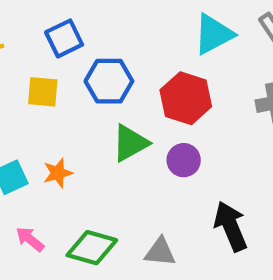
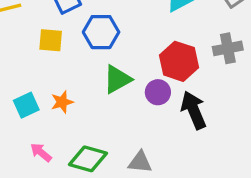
red hexagon: (186, 98) -> (179, 61), moved
black arrow: (231, 226) -> (194, 110), moved

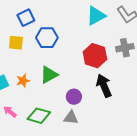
green triangle: (117, 79) -> (49, 75), moved
purple circle: (158, 92) -> (74, 97), moved

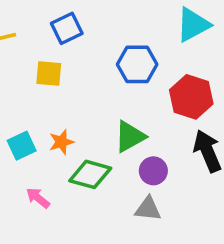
blue hexagon: (47, 38) -> (137, 64), moved
green triangle: (49, 75) -> (130, 137), moved
green diamond: (39, 116) -> (90, 174), moved

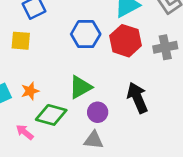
red hexagon: (191, 97) -> (125, 41), moved
pink arrow: (38, 198) -> (25, 132), moved

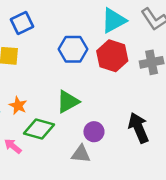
orange star: (30, 91) -> (18, 106), turned -30
black arrow: (137, 98) -> (138, 128), moved
purple circle: (98, 112) -> (94, 132), moved

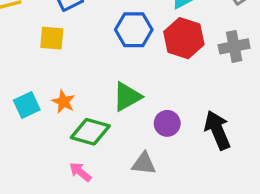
purple circle: (94, 132) -> (167, 123), moved
pink arrow: (13, 146) -> (80, 172), moved

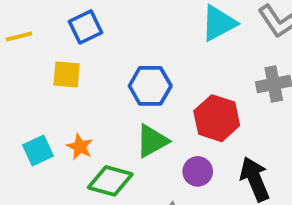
blue hexagon: (134, 30) -> (150, 86), moved
red hexagon: (184, 38) -> (217, 118), moved

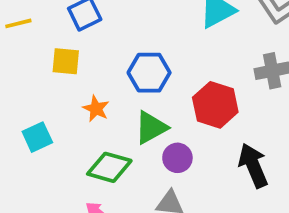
orange star: (80, 147) -> (96, 109), moved
purple circle: (198, 171) -> (177, 158), moved

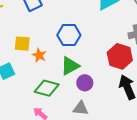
yellow square: (66, 61) -> (22, 44), moved
red hexagon: (215, 105) -> (120, 56), moved

